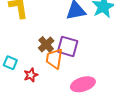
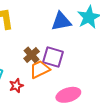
orange trapezoid: (54, 59) -> (40, 69), turned 55

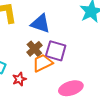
blue triangle: (61, 21) -> (41, 24), moved, turned 30

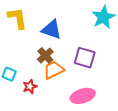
purple square: (56, 51) -> (85, 58), moved

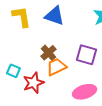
blue triangle: (52, 30) -> (54, 16), moved
red star: (30, 87) -> (33, 83), size x1.5

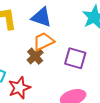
orange trapezoid: (56, 67) -> (44, 41), moved

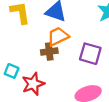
brown cross: (35, 56) -> (49, 52), turned 35

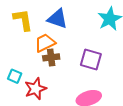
orange trapezoid: (58, 36) -> (45, 43), moved

